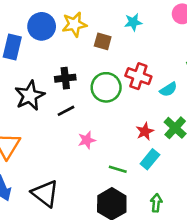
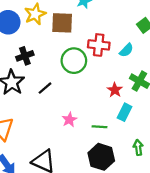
brown square: (103, 41) -> (62, 23), size x1.5
black cross: (65, 78) -> (25, 56), moved
pink star: (87, 140) -> (69, 120), moved

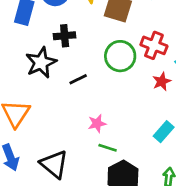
red star: (115, 90) -> (162, 81), moved
green line: (100, 127) -> (108, 148), moved

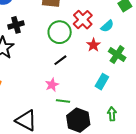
red cross: (154, 45) -> (83, 20), turned 36
black line: (78, 79) -> (60, 60), moved

